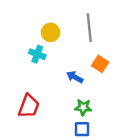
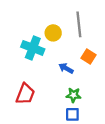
yellow circle: (51, 32) -> (53, 33), moved
cyan cross: (37, 54) -> (33, 48), size x1.5

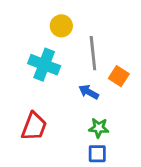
gray line: (79, 24) -> (93, 53), moved
yellow circle: (53, 33) -> (61, 26), moved

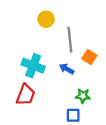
cyan cross: (44, 65) -> (33, 66), moved
green star: (99, 128) -> (83, 96), moved

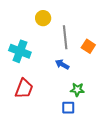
orange square: (89, 57) -> (88, 46), moved
cyan cross: (33, 66) -> (20, 51), moved

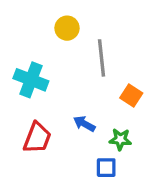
orange square: (88, 46) -> (131, 95), moved
blue arrow: (62, 64) -> (84, 124), moved

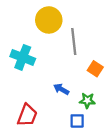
yellow circle: (67, 28) -> (49, 20), size x1.5
red trapezoid: (37, 138) -> (27, 115), moved

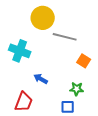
gray line: (74, 42) -> (65, 37), turned -70
blue arrow: (61, 89) -> (41, 79), moved

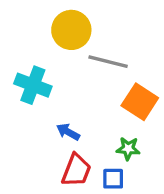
orange square: (84, 61) -> (140, 102), size x1.5
red trapezoid: (24, 102) -> (76, 170), moved

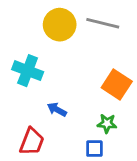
gray line: (108, 62) -> (103, 23), moved
red trapezoid: (76, 170) -> (32, 142), moved

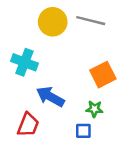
orange square: (117, 84) -> (103, 75), turned 30
blue arrow: (57, 110) -> (50, 97), size x1.6

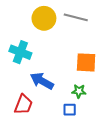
orange square: (103, 75) -> (86, 62), turned 30

